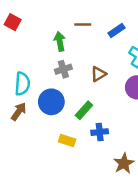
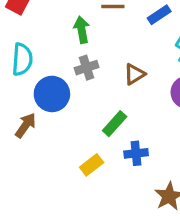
cyan semicircle: (22, 84) -> (22, 59), moved
blue circle: (51, 102) -> (52, 94), moved
yellow rectangle: (67, 140) -> (92, 165), turned -56

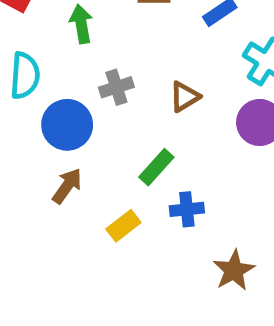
green arrow: (82, 30) -> (81, 24), moved
brown arrow: (26, 125) -> (67, 186), moved

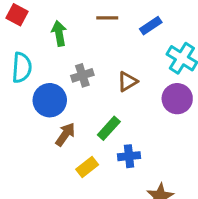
brown arrow: (67, 186) -> (65, 134), moved

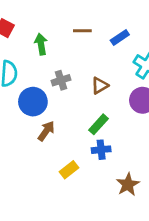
green rectangle: (109, 128) -> (98, 124), moved
yellow rectangle: (87, 167) -> (69, 170), moved

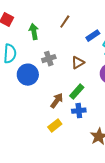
brown line: (82, 31) -> (65, 22), turned -56
blue rectangle: (120, 37) -> (93, 36), moved
brown arrow: (46, 131) -> (57, 101), moved

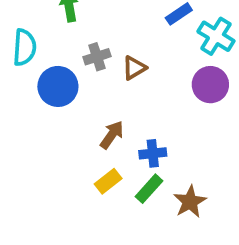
brown triangle: (78, 63) -> (134, 68), moved
green rectangle: (77, 92) -> (149, 189), moved

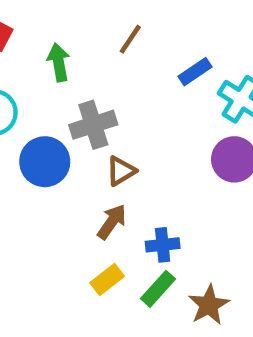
gray cross: (97, 57) -> (93, 125), size x1.4
brown triangle: (134, 68) -> (121, 171), moved

